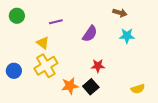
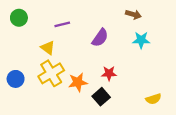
orange star: (70, 86) -> (78, 82), moved

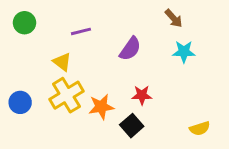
brown arrow: (133, 14) -> (174, 18), turned 32

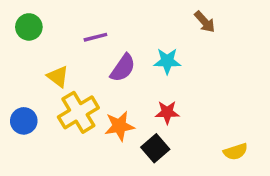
purple semicircle: (130, 49) -> (123, 68), moved
cyan star: (184, 52) -> (167, 61), moved
yellow triangle: (62, 62) -> (58, 76), moved

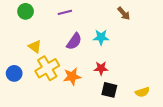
green circle: (29, 27) -> (26, 11), moved
purple line: (95, 37) -> (65, 12), moved
black square: (155, 148) -> (109, 90), moved, turned -35

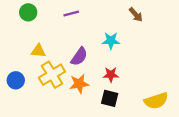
purple semicircle: (74, 41) -> (79, 57), moved
yellow triangle: (35, 47) -> (38, 51), turned -32
black square: (109, 90) -> (110, 98), moved
yellow semicircle: (142, 92) -> (156, 101), size x1.5

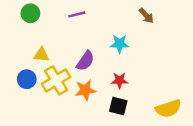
blue circle: (16, 80) -> (27, 79), moved

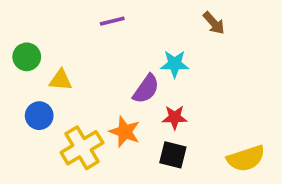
green circle: (30, 13) -> (27, 57), moved
purple semicircle: (85, 61) -> (146, 89), moved
yellow cross: (56, 80) -> (82, 148), moved
orange star: (85, 90) -> (125, 132), turned 30

